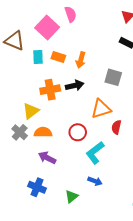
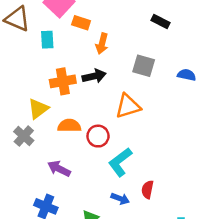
orange rectangle: (58, 57) -> (81, 23), moved
red semicircle: (116, 127) -> (148, 189), moved
orange semicircle: (43, 132) -> (69, 126), moved

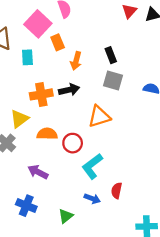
black rectangle: (161, 21) -> (111, 55), moved, turned 42
orange rectangle: (81, 23) -> (58, 42), turned 49

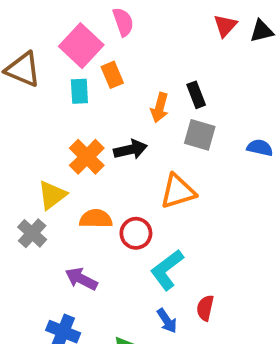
cyan rectangle: (27, 57) -> (79, 91), moved
orange arrow: (76, 61) -> (160, 108), moved
orange cross: (41, 94) -> (87, 157), turned -35
blue arrow: (92, 199) -> (167, 321), turned 35

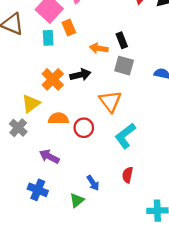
orange arrow: (160, 108) -> (99, 48), turned 84
orange triangle: (178, 191) -> (110, 101), turned -50
cyan L-shape: (167, 270) -> (125, 136), moved
blue arrow: (167, 321) -> (93, 183), moved

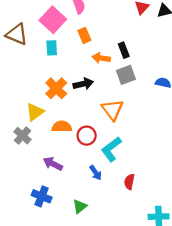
orange rectangle: (69, 28) -> (84, 35), moved
gray square: (124, 66) -> (126, 75), turned -36
cyan L-shape: (125, 136) -> (111, 149), moved
blue arrow: (93, 183) -> (96, 173), moved

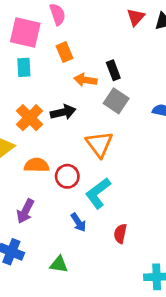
pink square: (53, 20) -> (25, 32), turned -30
gray square: (126, 75) -> (116, 101), turned -36
purple arrow: (53, 164) -> (25, 211), turned -90
green triangle: (80, 206) -> (59, 264), turned 48

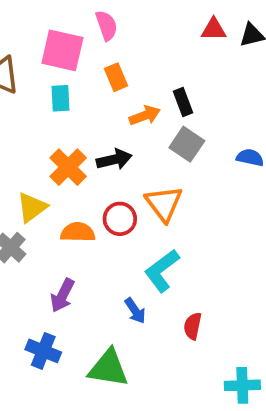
red triangle: (136, 17) -> (214, 29), turned 48
orange arrow: (85, 80) -> (145, 115), turned 150
red circle: (67, 176) -> (120, 219), moved
green triangle: (59, 264) -> (108, 368), size x1.6

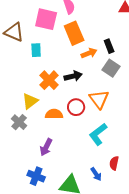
orange rectangle: (116, 77) -> (74, 33), size x1.6
cyan rectangle: (61, 98) -> (36, 50), moved
blue arrow: (135, 311) -> (96, 174), moved

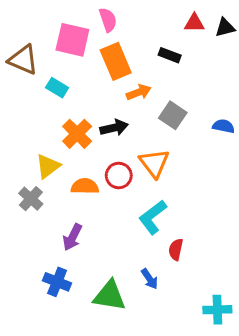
black rectangle: (109, 46) -> (170, 55), moved, turned -48
cyan rectangle: (36, 50) -> (57, 88), turned -56
red semicircle: (114, 163) -> (176, 250), moved

